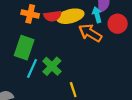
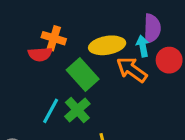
red semicircle: (53, 16) -> (40, 54), moved
green rectangle: (24, 48) -> (83, 74), moved, turned -65

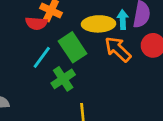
cyan arrow: (143, 46) -> (123, 20), moved
cyan line: (51, 111) -> (42, 57), moved

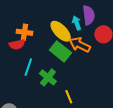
yellow ellipse: (98, 24) -> (61, 31), turned 65
green rectangle: (73, 47) -> (60, 51), moved

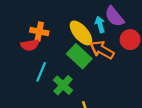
purple semicircle: (89, 15) -> (114, 17), turned 144

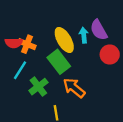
orange cross: (39, 32) -> (27, 44), moved
orange arrow: (102, 50) -> (74, 88), moved

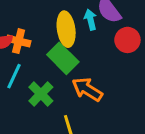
yellow ellipse: (64, 40) -> (66, 29), turned 30

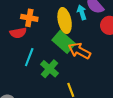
orange cross: (19, 41) -> (29, 18), moved
orange arrow: (87, 89) -> (79, 51), moved

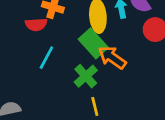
green cross: (49, 69) -> (86, 76), moved

